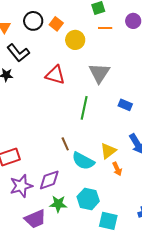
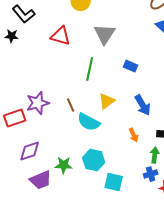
yellow triangle: (108, 151) -> (107, 101), moved
orange arrow: (117, 169) -> (134, 135), moved
purple diamond: (49, 180) -> (30, 151), moved
purple star: (21, 186) -> (38, 103), moved

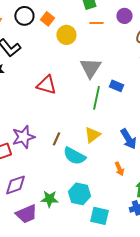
red triangle: (61, 36) -> (46, 85), moved
blue rectangle: (131, 66) -> (116, 86), moved
green line: (90, 69) -> (96, 98), moved
brown line: (71, 105) -> (56, 139), turned 48

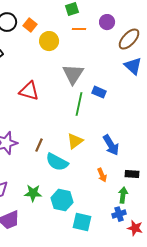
green star: (49, 199) -> (33, 193), moved

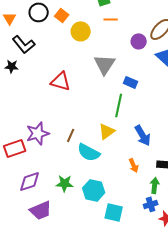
purple circle: (107, 22) -> (139, 41), moved
green line: (79, 104) -> (119, 105), moved

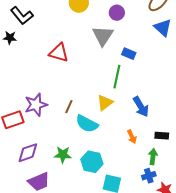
purple circle: (139, 41) -> (117, 13), moved

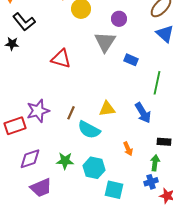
green line: (117, 77) -> (157, 83), moved
yellow triangle: (105, 103) -> (107, 109), turned 30
orange arrow: (132, 137) -> (128, 149), moved

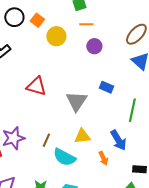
gray triangle: (105, 42) -> (76, 101), moved
orange arrow: (128, 149) -> (103, 158), moved

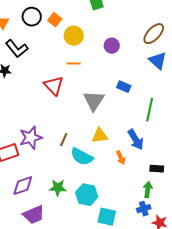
orange line: (86, 24) -> (74, 64), moved
red triangle: (36, 86) -> (54, 86), turned 30

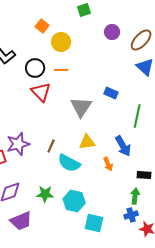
black circle: (32, 17) -> (35, 68), moved
purple circle: (112, 46) -> (112, 32), moved

